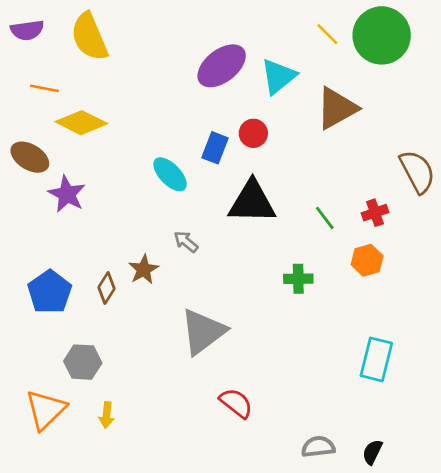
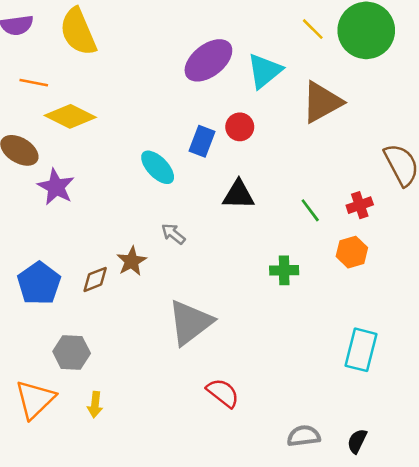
black triangle: (252, 202) -> (238, 195), size x0.7
brown diamond: (107, 288) -> (95, 279), turned 36

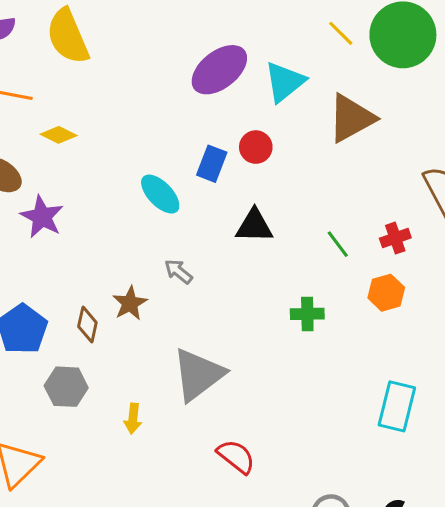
yellow diamond: (70, 116) -> (59, 135), size x0.6
brown diamond: (95, 279) -> (87, 325), turned -56
gray hexagon: (72, 352) -> (66, 387), moved
yellow arrow: (95, 405) -> (133, 419), moved

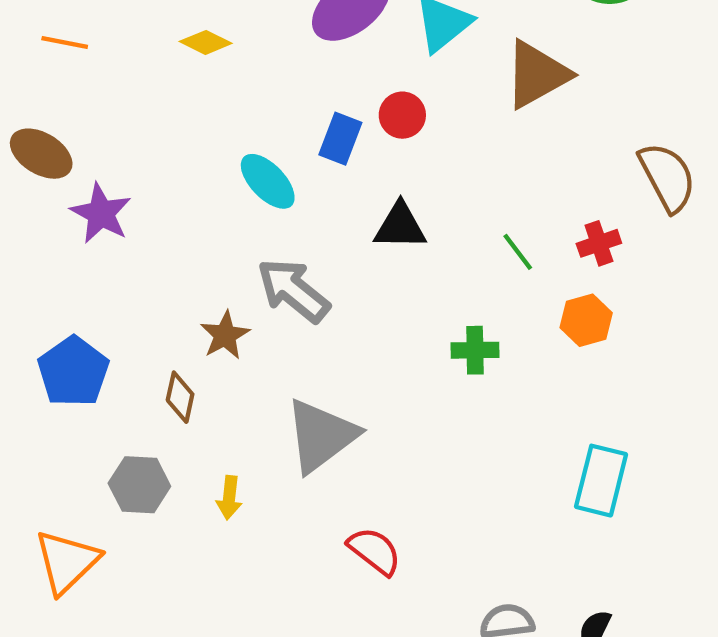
yellow diamond: (59, 135) -> (206, 42), moved
gray arrow: (178, 271) -> (293, 290), size x1.8
brown diamond: (87, 325) -> (180, 397), moved
gray hexagon: (66, 387) -> (139, 485), moved

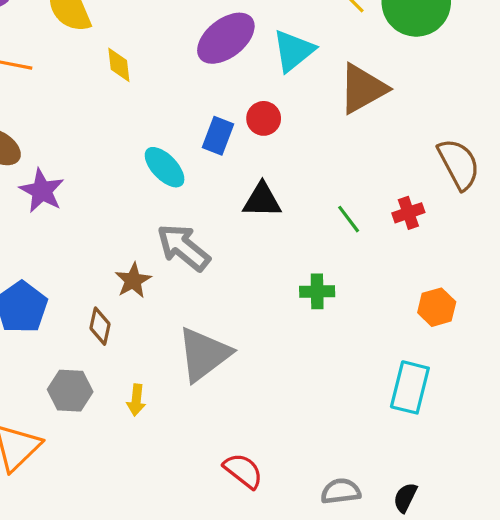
yellow diamond: (206, 42) -> (119, 65), turned 57
orange hexagon: (586, 320) -> (437, 307), moved
red semicircle: (375, 551) -> (243, 471), moved

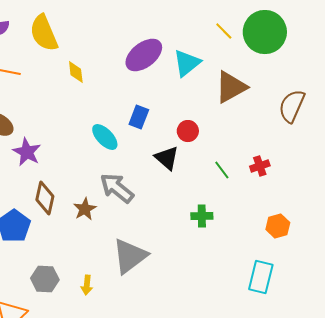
red circle: (264, 118) -> (188, 131), moved
brown semicircle: (459, 164) -> (292, 106), moved, turned -128
black triangle: (262, 200) -> (167, 158), turned 40
brown diamond: (100, 326) -> (45, 198), moved, size x1.4

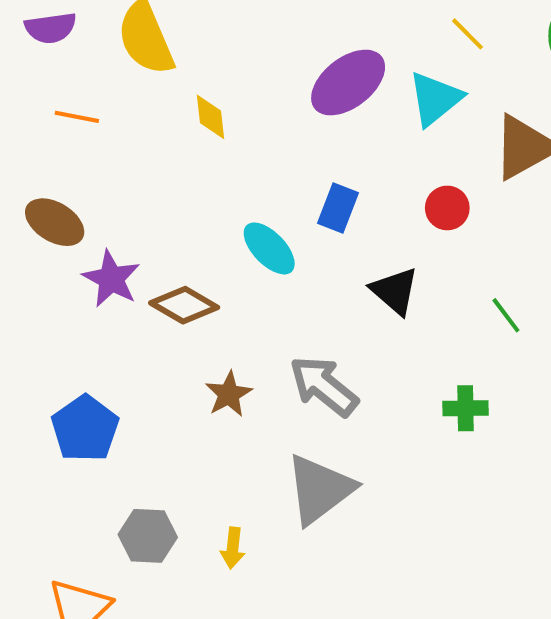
yellow line: (224, 31) -> (467, 34), moved
red circle: (188, 131) -> (447, 208), moved
gray arrow: (117, 188) -> (324, 386), moved
brown diamond: (45, 198) -> (184, 305), moved, turned -72

